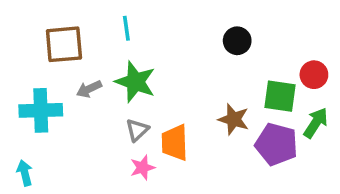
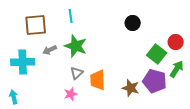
green square: (280, 96) -> (157, 54), turned 30
brown star: (234, 119) -> (131, 88), moved
pink star: (143, 168) -> (71, 94), moved

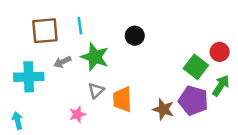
cyan line: (71, 16) -> (80, 26), moved
black circle: (133, 23) -> (135, 36), moved
pink star: (71, 94) -> (77, 114), moved

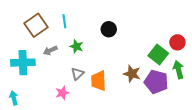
brown square: (45, 31) -> (36, 25), turned -30
green star: (95, 57) -> (76, 46), size x0.6
green arrow: (221, 86) -> (178, 70), turned -48
brown star: (163, 109) -> (132, 74), moved

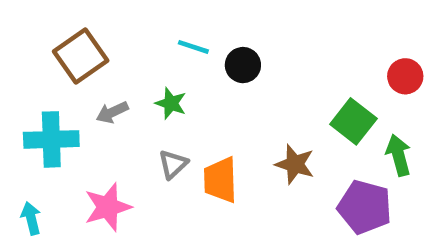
cyan line: (64, 21) -> (193, 47), moved, turned -64
red circle: (177, 42) -> (405, 76), moved
purple pentagon: (156, 82) -> (365, 207), moved
pink star: (62, 93) -> (108, 207), moved, size x1.5

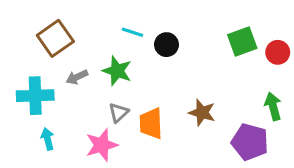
green star: (171, 103) -> (117, 71), size x1.4
green square: (353, 121) -> (242, 42), moved, turned 32
pink star: (108, 207) -> (102, 145), moved
cyan arrow: (31, 218) -> (48, 139), moved

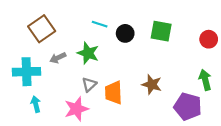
green square: (242, 42) -> (161, 31), moved, turned 30

